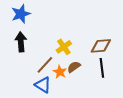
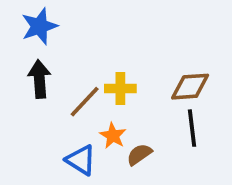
yellow cross: (64, 47) -> (120, 88), turned 35
brown line: (45, 65) -> (85, 102), moved
brown semicircle: (74, 67) -> (139, 154), moved

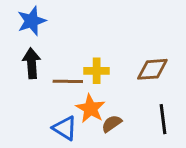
brown line: (85, 102) -> (68, 81), turned 48
black line: (192, 128) -> (163, 119), moved
orange star: (113, 136) -> (90, 109), size x1.4

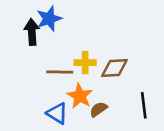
blue star: (32, 21) -> (49, 19), moved
black arrow: (32, 63) -> (32, 32), moved
brown diamond: (152, 69) -> (114, 68), moved

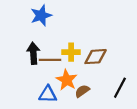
black arrow: (32, 32) -> (33, 53), moved
black line: (144, 105) -> (120, 88), turned 35
blue triangle: (57, 113) -> (48, 94), turned -30

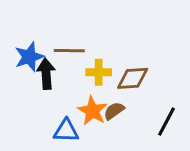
blue star: (41, 15) -> (29, 57), moved
brown line: (50, 60) -> (69, 51), moved
brown semicircle: (82, 91) -> (114, 111), moved

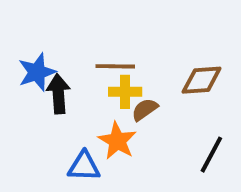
brown line: (69, 51) -> (115, 66), moved
brown diamond: (133, 78) -> (202, 80), moved
brown semicircle: (114, 111) -> (145, 109), moved

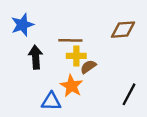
blue star: (37, 72) -> (22, 25), moved
brown diamond: (202, 80) -> (123, 30), moved

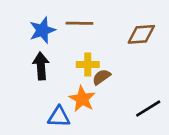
blue star: (22, 25) -> (42, 30), moved
brown line: (70, 40) -> (79, 23), moved
black line: (129, 94) -> (148, 109), turned 30

